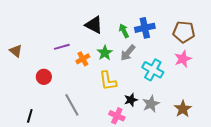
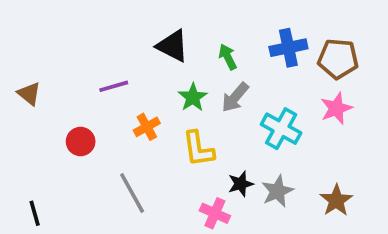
blue cross: (145, 28) -> (288, 48), moved
orange cross: (83, 59) -> (147, 127), moved
black line: (30, 116) -> (35, 213), moved, turned -32

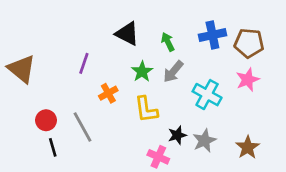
purple line: (114, 86) -> (84, 63), turned -55
brown triangle: (29, 94) -> (22, 69), size x1.6
red circle: (81, 142) -> (46, 120), moved
gray line: (132, 193) -> (83, 127), moved
black line: (35, 213) -> (53, 147), moved

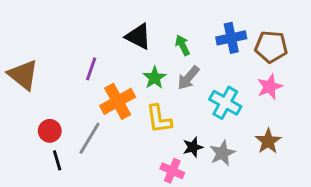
orange cross: (108, 93) -> (118, 101), size x1.6
gray line: (83, 127) -> (90, 138), turned 60
brown star: (248, 147) -> (268, 141), moved

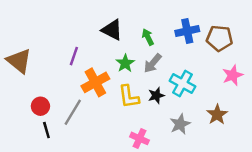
pink star: (270, 87) -> (233, 75), moved
black star: (193, 147) -> (156, 95), moved

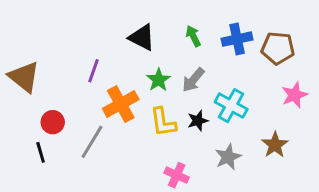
green arrow: (148, 37) -> (193, 36), moved
red circle: (40, 106) -> (53, 122), moved
black line: (46, 130) -> (41, 152), moved

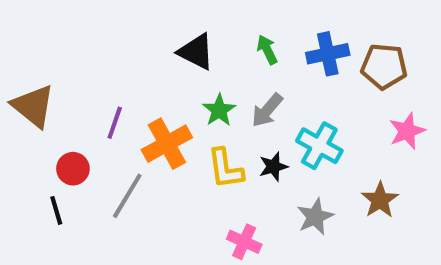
purple line: (94, 71) -> (115, 123), moved

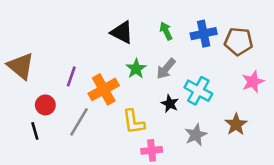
black star: (273, 167) -> (170, 104), turned -30
yellow L-shape: (225, 169) -> (134, 122), moved
pink cross: (244, 242) -> (152, 150), turned -30

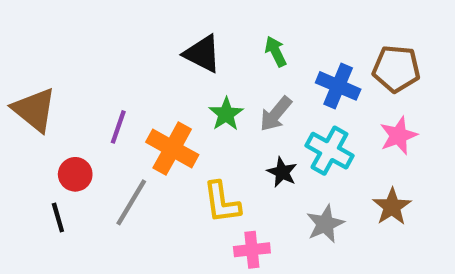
blue cross: (204, 34) -> (338, 86), moved, turned 35
pink star: (253, 82) -> (398, 136), moved
orange cross: (104, 89) -> (172, 148), turned -32

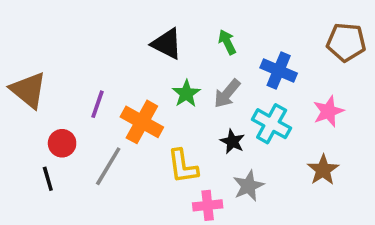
brown pentagon: (396, 69) -> (346, 42), moved
gray star: (325, 224) -> (248, 186), moved

